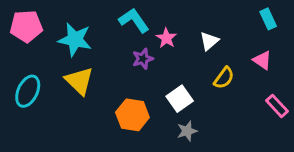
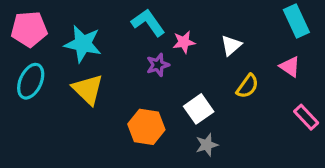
cyan rectangle: (268, 19) -> (296, 21), size x1.4
pink star: (166, 38) -> (184, 42), turned 30
cyan ellipse: (28, 91) -> (31, 81), moved

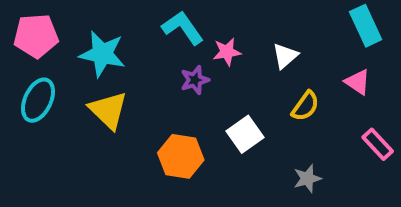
gray star: (207, 145) -> (307, 178), moved

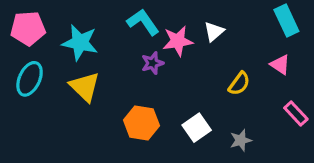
pink star: (227, 52) -> (178, 41), size x1.4
white triangle: (285, 56) -> (214, 32), moved
white square: (245, 134) -> (197, 128), moved

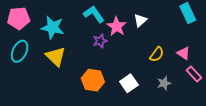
pink star: (178, 41) -> (117, 26), turned -30
pink triangle: (280, 65) -> (184, 53), moved
gray star: (241, 140) -> (164, 83), moved

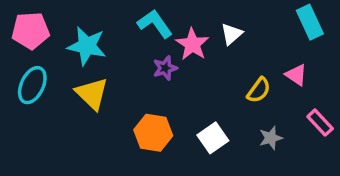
pink triangle: (184, 53) -> (296, 75), moved

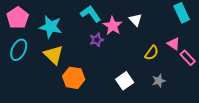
pink pentagon: (31, 31) -> (18, 18), turned -30
white triangle: (232, 34) -> (136, 20), turned -32
pink rectangle: (320, 123) -> (188, 58), moved
orange hexagon: (153, 133) -> (74, 78), moved

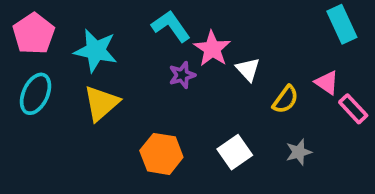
white triangle: (136, 20) -> (248, 69), moved
yellow triangle: (54, 55) -> (101, 103), turned 35
orange hexagon: (74, 78) -> (161, 154), moved

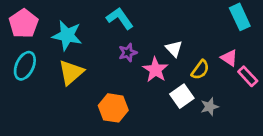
pink star: (212, 49) -> (155, 70), moved
white square: (235, 152) -> (182, 96), moved

